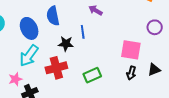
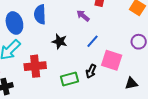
blue line: (83, 32) -> (93, 41), moved, turned 40
black star: (66, 44) -> (60, 41), moved
black arrow: (131, 73) -> (91, 71), moved

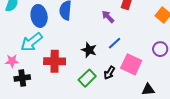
black star: (60, 41) -> (89, 50), moved
green rectangle: (70, 79) -> (87, 78), turned -36

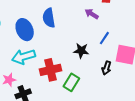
cyan arrow: (32, 42) -> (23, 57), turned 35
green rectangle: (87, 78) -> (71, 82), moved

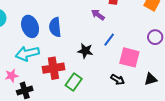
blue semicircle: (49, 18) -> (55, 27), moved
black arrow: (106, 68) -> (118, 80), moved, turned -80

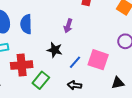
purple arrow: (98, 15) -> (68, 26), moved, turned -112
blue line: (109, 40) -> (75, 62), moved
black arrow: (118, 80) -> (75, 85), moved, turned 152

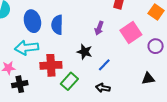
pink square: (98, 60) -> (131, 32), moved, turned 35
black triangle: (118, 83) -> (148, 79), moved

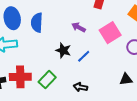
purple arrow: (99, 28) -> (79, 27), turned 96
red cross: (51, 65) -> (20, 77), moved
blue line: (104, 65) -> (84, 56), moved

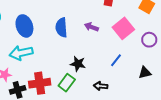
blue semicircle: (37, 23) -> (61, 27), moved
black star: (63, 50) -> (78, 64), moved
blue line: (84, 56) -> (116, 60), moved

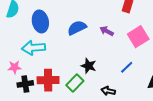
blue semicircle: (61, 27) -> (77, 28), turned 60

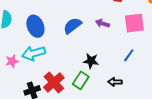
pink square: (138, 37) -> (134, 23), turned 35
pink star: (15, 67) -> (12, 61), moved
red cross: (48, 80) -> (54, 82), turned -30

